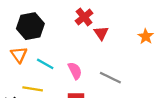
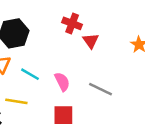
red cross: (84, 17) -> (72, 23), turned -30

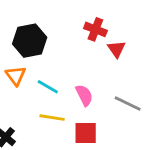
yellow line: (16, 101) -> (52, 118), moved

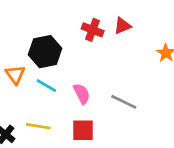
black hexagon: (30, 41) -> (45, 52), moved
red triangle: (116, 49) -> (122, 26), moved, turned 42
yellow line: (52, 118) -> (38, 126), moved

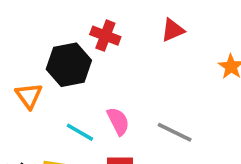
red cross: (93, 30) -> (105, 36), moved
cyan line: (46, 86) -> (80, 132), moved

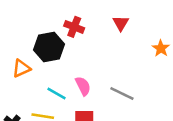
red triangle: (173, 30) -> (121, 23), turned -36
orange triangle: (29, 96) -> (21, 68), turned 42

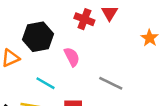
red cross: (74, 27) -> (84, 19), moved
pink semicircle: (83, 86) -> (72, 57), moved

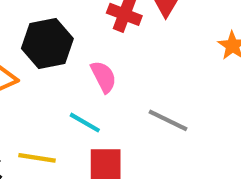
cyan line: (46, 83) -> (85, 123), moved

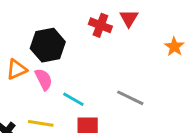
pink semicircle: (104, 77) -> (44, 79), moved

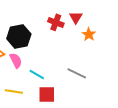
orange star: (174, 47) -> (89, 34), moved

